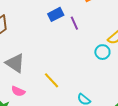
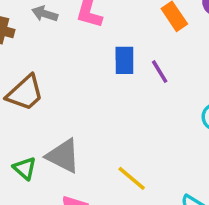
blue rectangle: (56, 14) -> (124, 60), turned -56

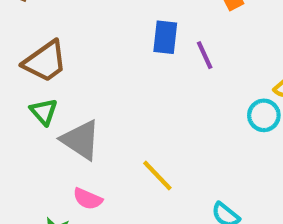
green triangle: (25, 168) -> (44, 112), moved

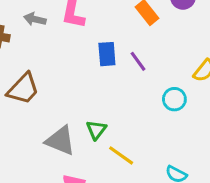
green triangle: (44, 112) -> (96, 130), moved, turned 30
cyan circle: (264, 115) -> (174, 99), moved

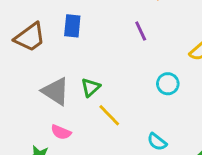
blue rectangle: (107, 54) -> (72, 26), moved
cyan circle: (174, 99) -> (168, 84), moved

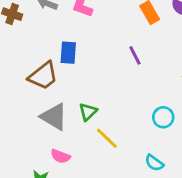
brown trapezoid: (30, 37) -> (43, 76), moved
cyan circle: (168, 84) -> (163, 117), moved

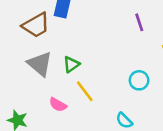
purple line: (135, 55) -> (139, 22), moved
pink semicircle: (60, 156) -> (58, 105), moved

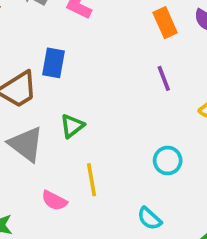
green triangle: (71, 64) -> (72, 126), moved
yellow line: (85, 91) -> (92, 180), turned 30

